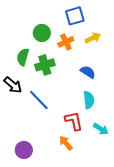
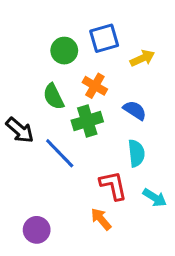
blue square: (75, 16) -> (104, 38), moved
orange cross: (66, 42) -> (95, 86), moved, turned -35
green semicircle: (23, 57) -> (54, 97), moved, turned -42
green cross: (45, 65) -> (87, 121), moved

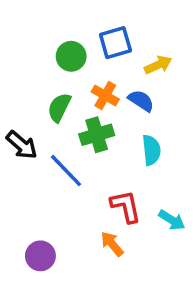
green semicircle: (54, 97) -> (59, 107), turned 52
blue semicircle: (135, 110) -> (141, 101), moved
cyan semicircle: (136, 153) -> (151, 150), moved

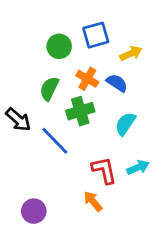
cyan semicircle: (151, 150) -> (125, 124), turned -140
cyan arrow: (172, 220) -> (138, 167), moved, turned -55

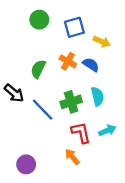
green circle: (59, 46) -> (39, 20), moved
yellow arrow: (131, 53) -> (102, 42), turned 49
green cross: (80, 111) -> (71, 102), moved
cyan semicircle: (125, 124) -> (97, 96), turned 132

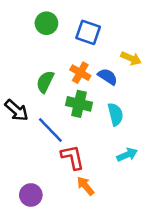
blue square: (74, 27) -> (88, 32), turned 35
yellow arrow: (102, 42) -> (131, 58), moved
green cross: (71, 102) -> (79, 104), moved, turned 30
red L-shape: (81, 133) -> (72, 157), moved

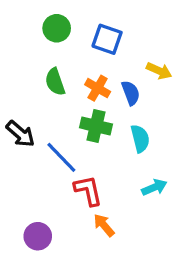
blue semicircle: (108, 77) -> (131, 93), turned 36
green semicircle: (45, 82) -> (55, 82), moved, turned -45

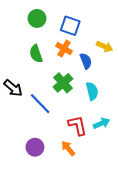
orange cross: (98, 88) -> (64, 49), moved
green cross: (96, 126) -> (63, 83), turned 36
red L-shape: (88, 191) -> (78, 125), moved
purple circle: (38, 236) -> (35, 147), moved

